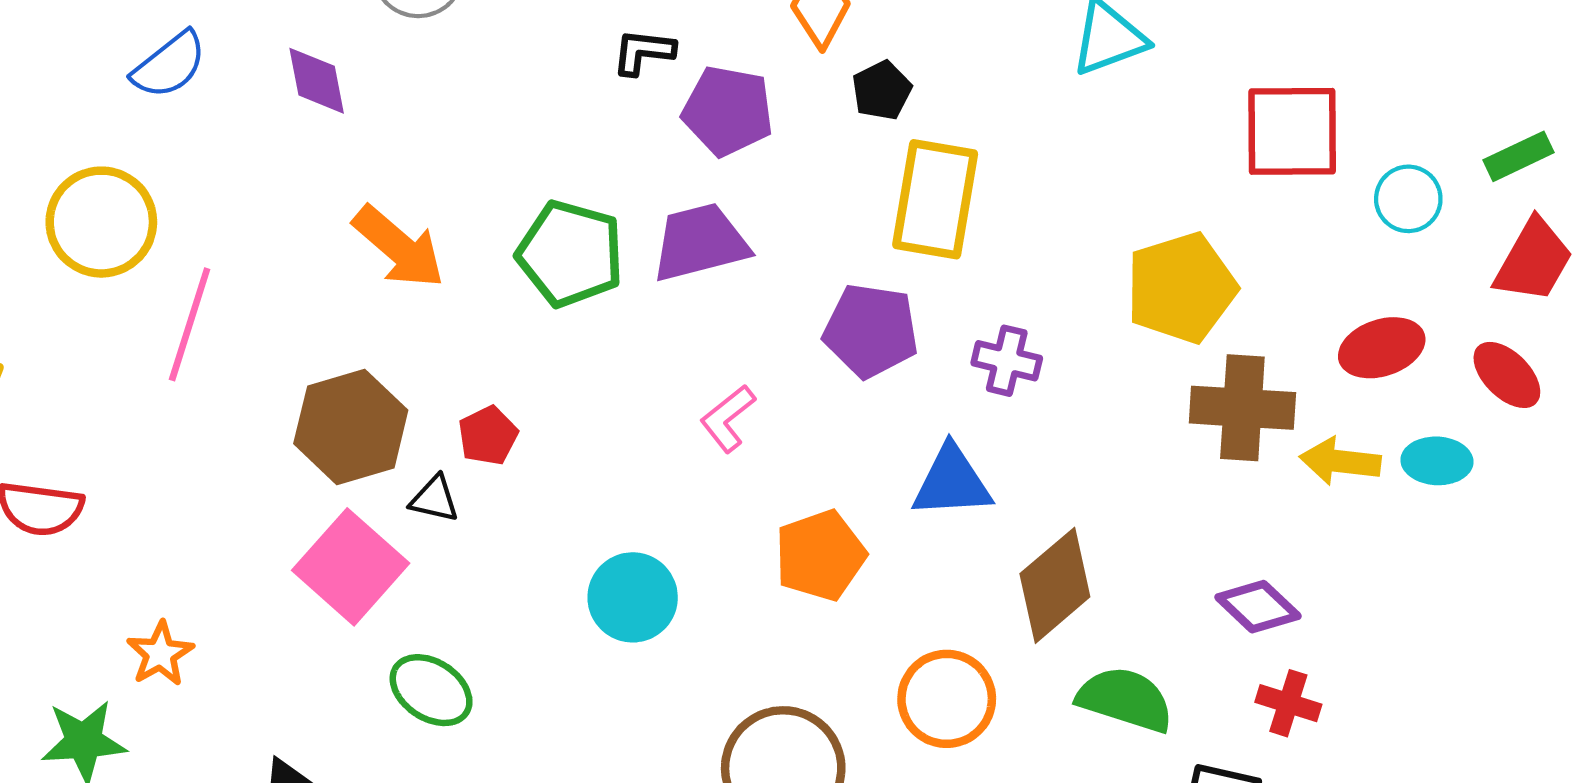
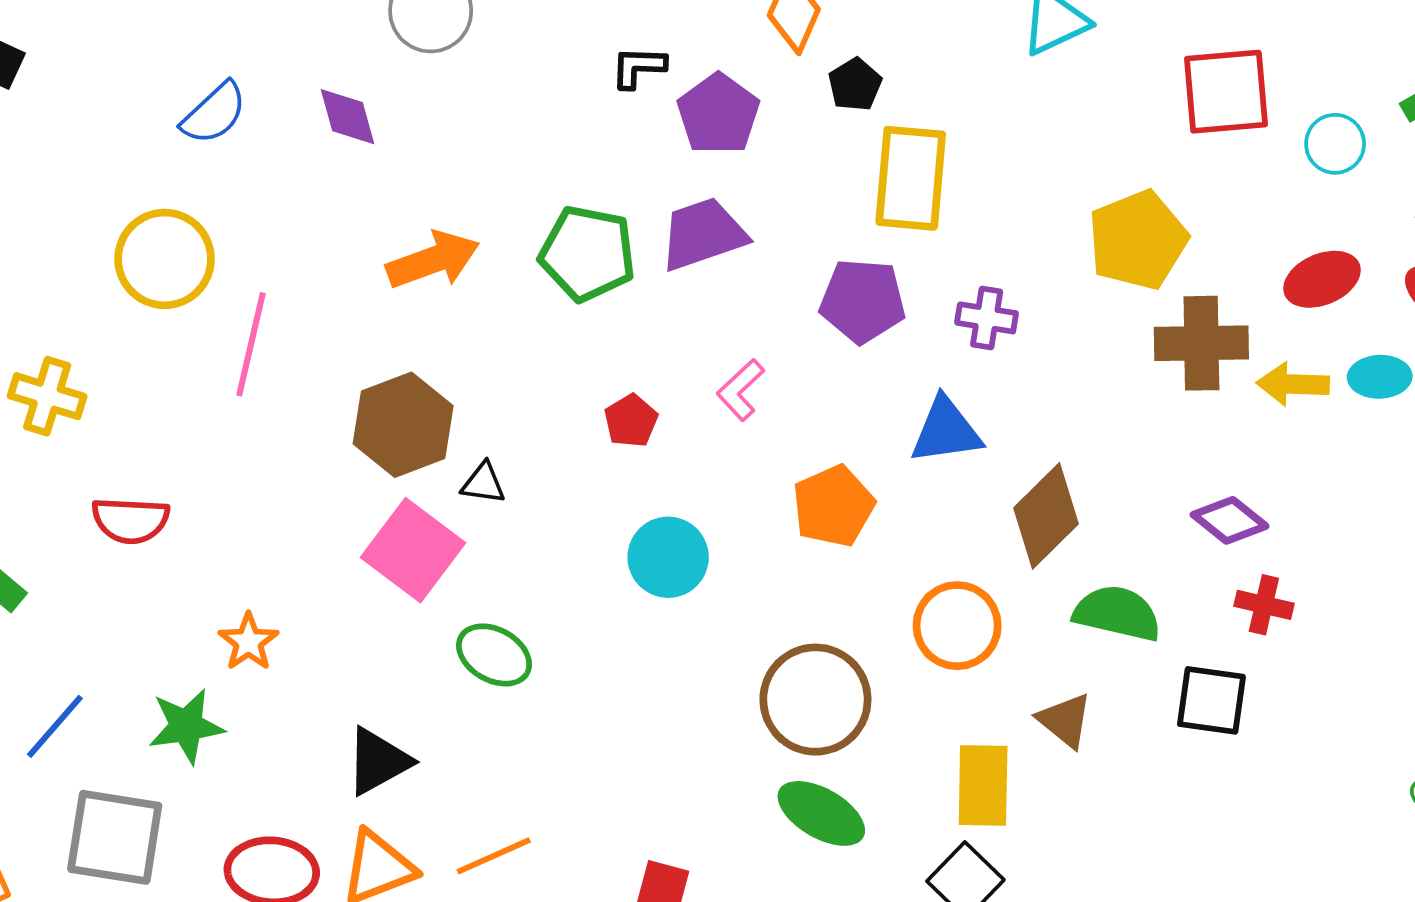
purple pentagon: (728, 111) -> (718, 114), turned 30
orange arrow: (399, 247) -> (433, 260), turned -56
red pentagon: (488, 436) -> (631, 421), moved

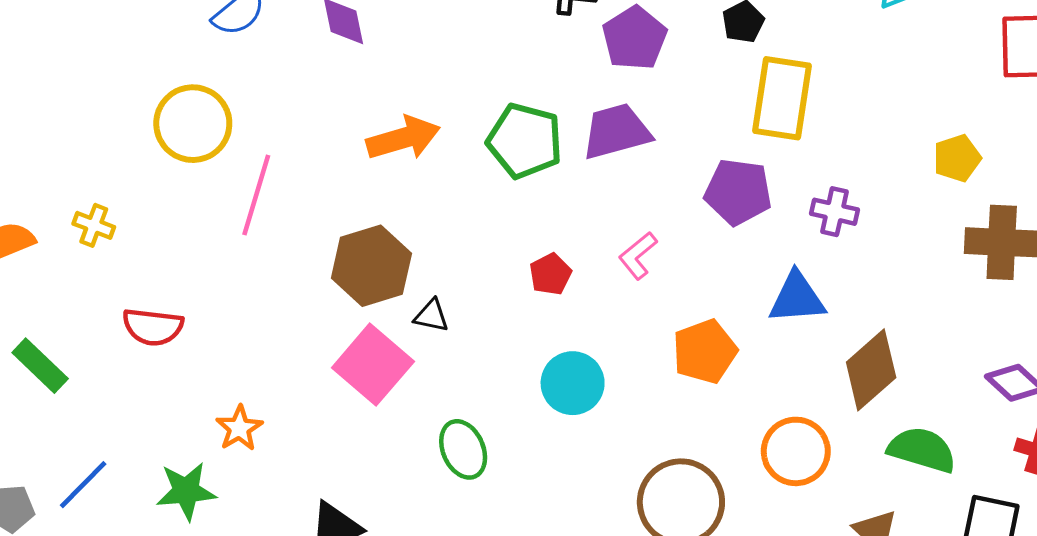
yellow pentagon: (1138, 240) -> (957, 158), size x0.6
yellow cross: (47, 396) -> (94, 225), size x0.7
green ellipse: (494, 655) -> (463, 449), moved, turned 34

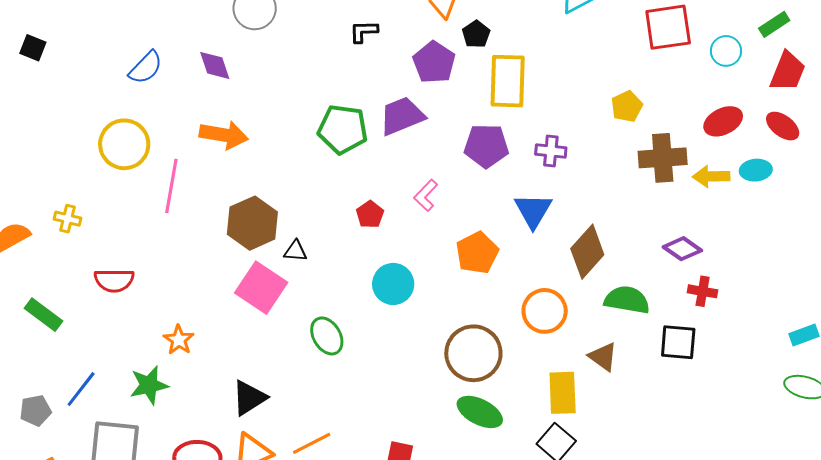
purple pentagon: (634, 38) -> (434, 62), moved
orange arrow: (403, 138) -> (224, 135), moved, turned 33
blue triangle: (797, 298) -> (533, 211), turned -48

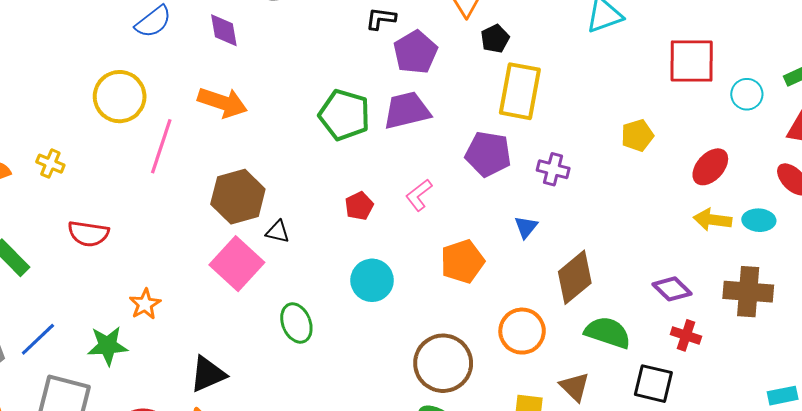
purple pentagon: (434, 62) -> (415, 52), moved
red ellipse: (723, 121) -> (710, 167), moved, turned -30
brown cross: (663, 158) -> (748, 292), moved
blue triangle: (533, 211) -> (526, 227), size x0.6

